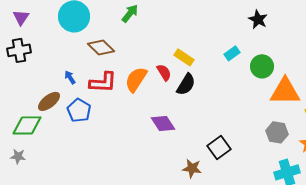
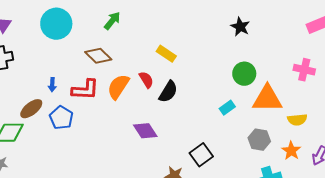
brown diamond: (101, 47) -> (98, 56), moved
cyan rectangle: (232, 53) -> (227, 108), moved
yellow rectangle: (184, 57) -> (166, 54), moved
blue arrow: (70, 77) -> (52, 85), turned -144

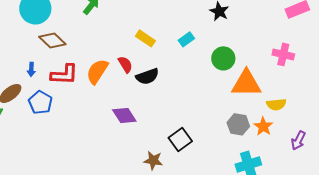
brown diamond: (98, 56) -> (52, 40), moved
black semicircle: (168, 92) -> (147, 76), turned 40
cyan rectangle: (227, 108) -> (186, 39), moved
orange star: (291, 151) -> (263, 126), moved

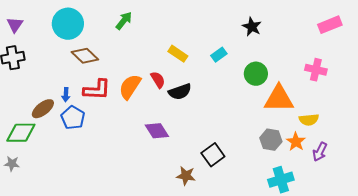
blue arrow: (31, 69) -> (66, 95), moved
purple arrow: (298, 140) -> (320, 152), moved

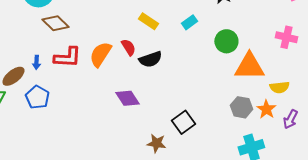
blue pentagon: (73, 118) -> (37, 97), moved

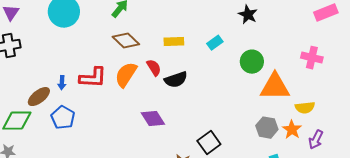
yellow rectangle: (148, 21) -> (174, 42), turned -36
brown diamond: (55, 23) -> (126, 41), moved

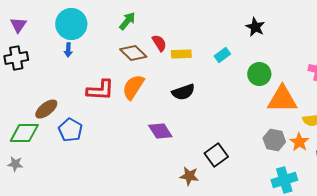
red semicircle: (154, 68) -> (159, 43), moved
blue arrow: (62, 83) -> (68, 50), moved

